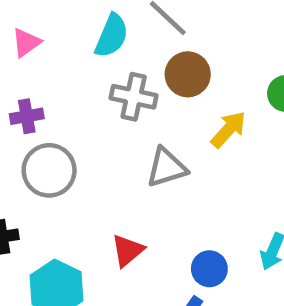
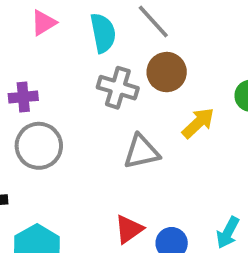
cyan semicircle: (112, 36) -> (103, 33), turned -39
pink triangle: (26, 43) -> (44, 23), moved
red triangle: (128, 251) -> (129, 229), moved

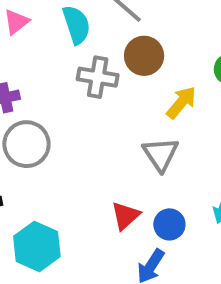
gray triangle: (141, 152) -> (161, 154), moved, turned -45

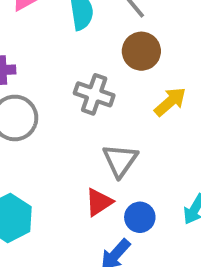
gray cross: (98, 77) -> (94, 94), moved
gray triangle: (161, 154) -> (120, 160), moved

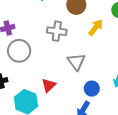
red triangle: (99, 202) -> (49, 85), moved

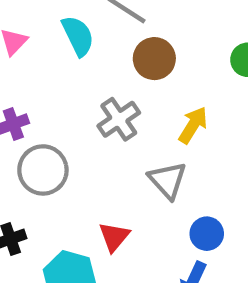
yellow arrow: (96, 27) -> (193, 125), moved
gray cross: (57, 31) -> (119, 119), turned -36

